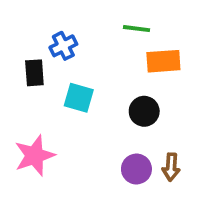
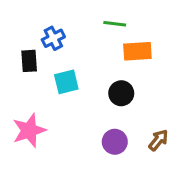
cyan square: (79, 98) -> (66, 82), turned -30
brown arrow: (171, 167) -> (158, 140), moved, turned -145

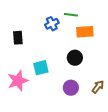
blue cross: (53, 38) -> (52, 24), moved
cyan square: (66, 82) -> (41, 68), moved

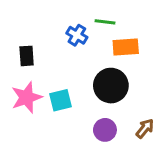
blue cross: (52, 24) -> (77, 35), turned -32
black circle: (75, 58) -> (111, 86), size x1.5
pink star: (18, 81) -> (27, 97), moved

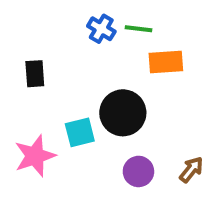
blue cross: (77, 35) -> (101, 29), moved
black circle: (111, 86) -> (123, 113), moved
pink star: (27, 97) -> (35, 156), moved

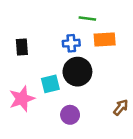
blue cross: (101, 29) -> (71, 43), moved, turned -35
purple circle: (138, 171) -> (70, 115), moved

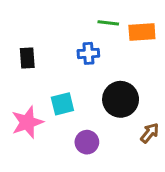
orange rectangle: (105, 40) -> (142, 32), moved
black circle: (77, 72) -> (121, 99), moved

